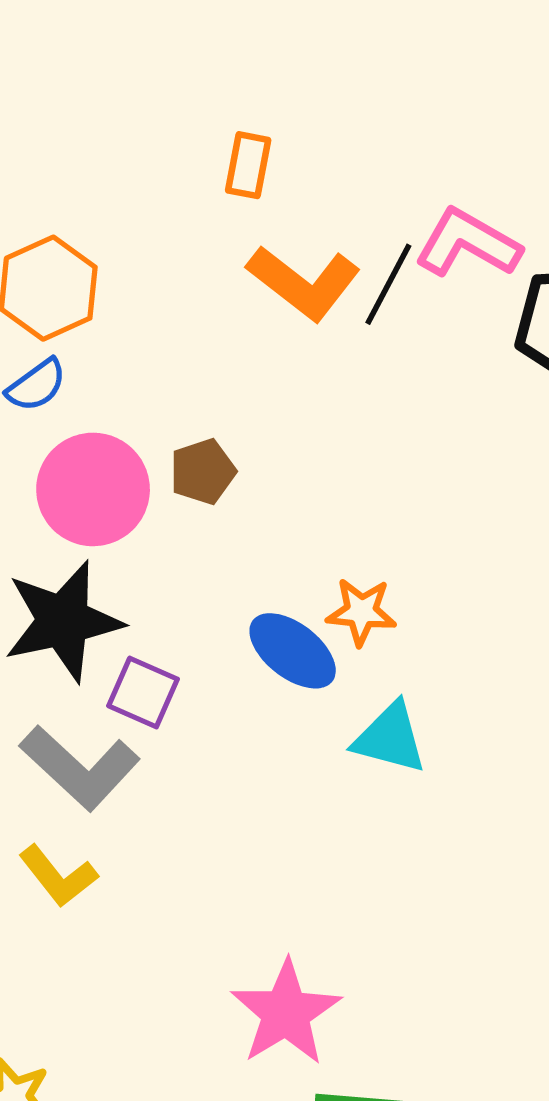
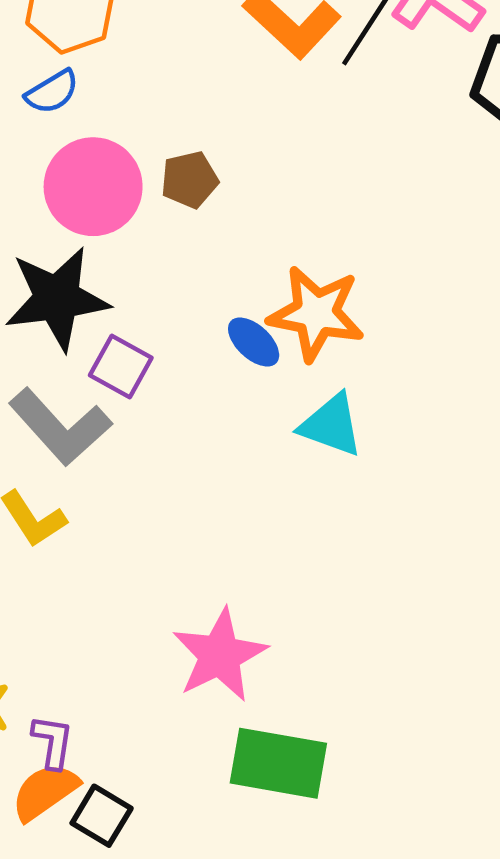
orange star: (361, 612) -> (316, 313), size x1.6
blue ellipse: (293, 651) -> (254, 342), size x0.7

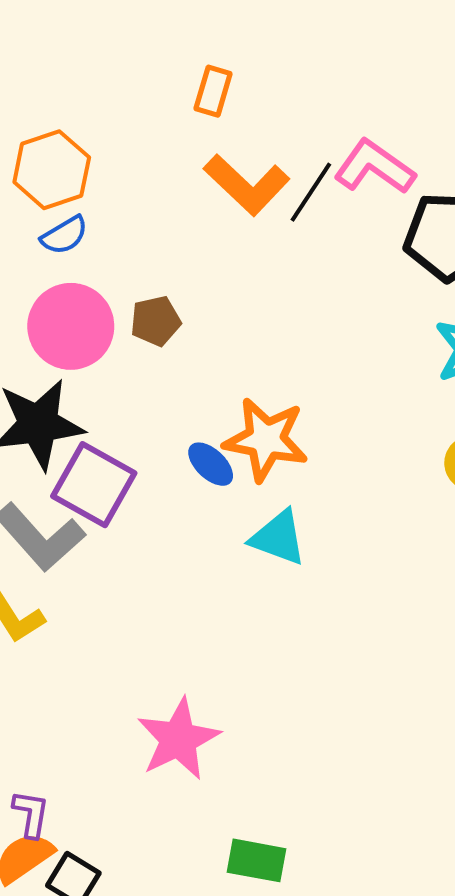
blue semicircle: (52, 92) -> (64, 235), moved
purple square: (121, 367) -> (94, 485), size x1.5
green rectangle: (278, 763) -> (257, 860), moved, size x0.7

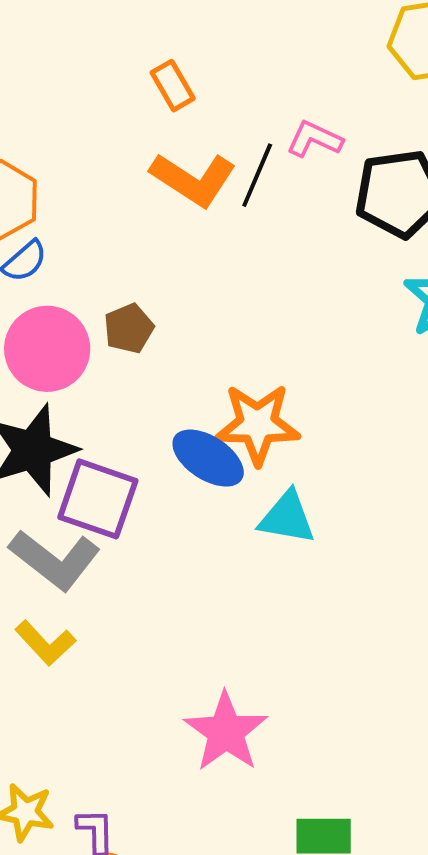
orange rectangle: (213, 91) -> (173, 86), moved, turned -36
pink L-shape: (374, 167) -> (315, 139), size x0.7
blue ellipse: (211, 464) -> (208, 458), size x1.5

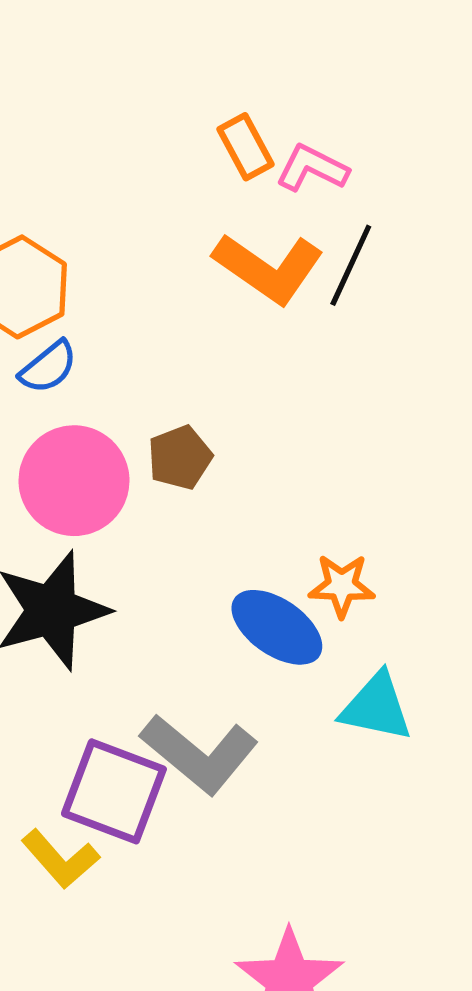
pink L-shape: (315, 139) -> (312, 168), moved
orange star: (257, 424) -> (342, 586), size x0.6
purple square: (98, 499) -> (114, 791), moved
gray L-shape: (55, 560) -> (199, 754), moved

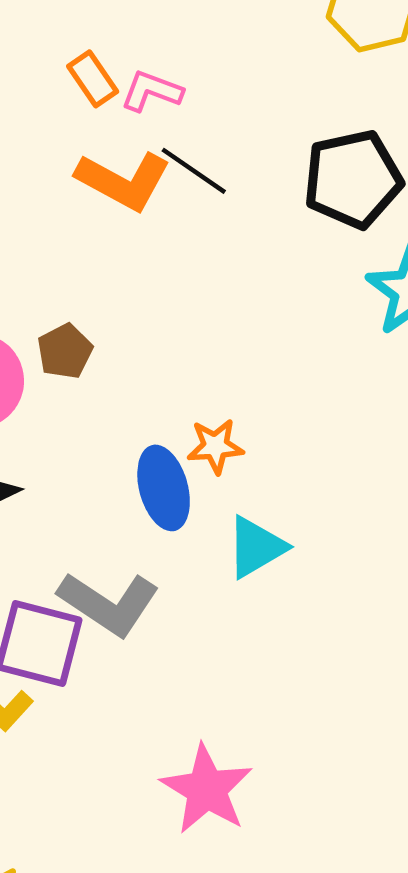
black line: (351, 265) -> (194, 171), turned -74
blue ellipse: (277, 627) -> (164, 488), turned 46
cyan triangle: (376, 707) -> (256, 547), turned -36

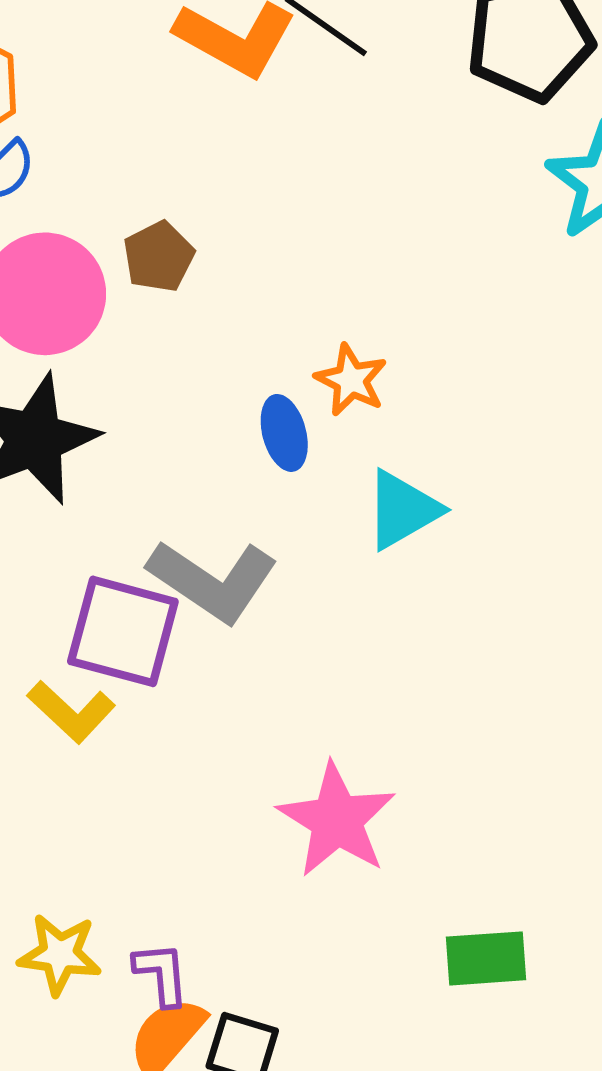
orange star: (215, 446) -> (351, 380), turned 30
blue ellipse: (164, 488) -> (284, 433), size x0.7

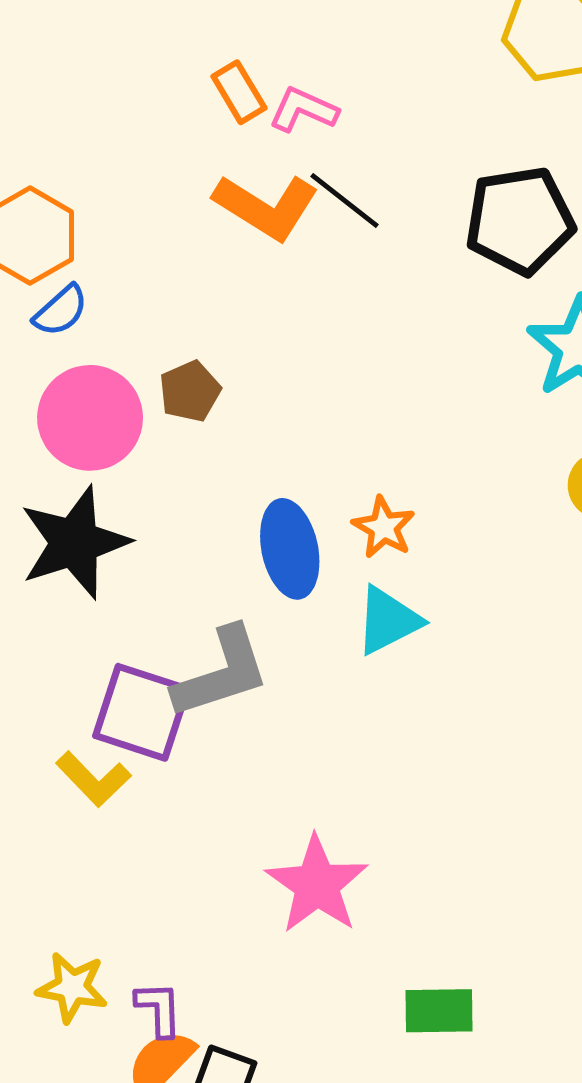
orange star: (351, 380) -> (384, 527), moved
blue ellipse: (284, 433) -> (290, 549), size x1.5
gray L-shape: (213, 581) -> (221, 673), turned -55

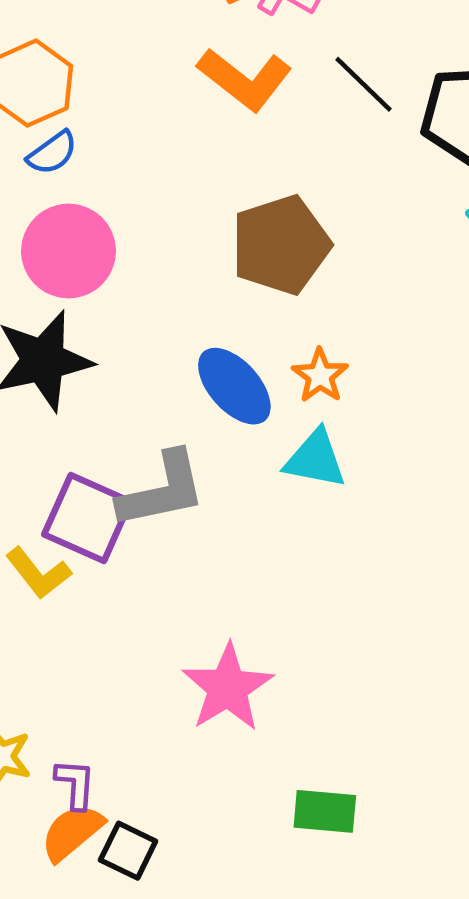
black line: (345, 201) -> (364, 84), moved
brown pentagon: (190, 391) -> (281, 245), moved, size x1.8
blue ellipse: (290, 549) -> (234, 386), turned -36
cyan triangle: (388, 621) -> (315, 459), turned 32

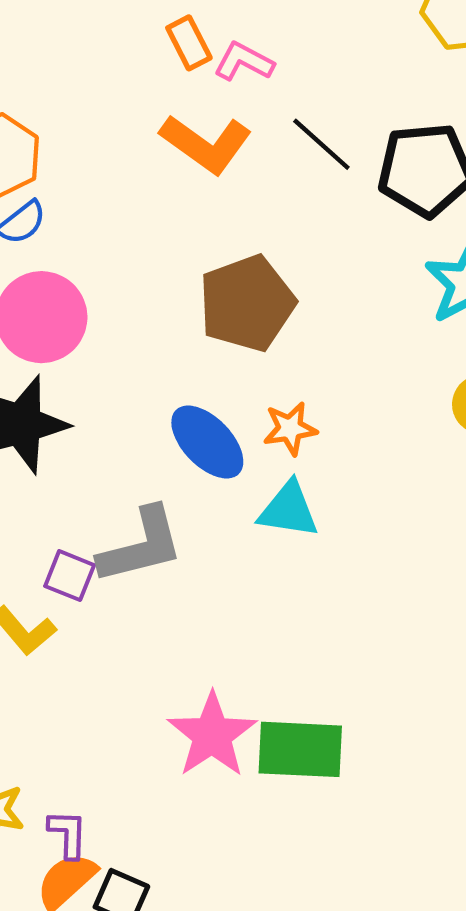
orange star: (320, 376) -> (290, 429), turned 30
purple square: (87, 518) -> (70, 576), size x0.6
green rectangle: (325, 811) -> (300, 749), moved, size x1.4

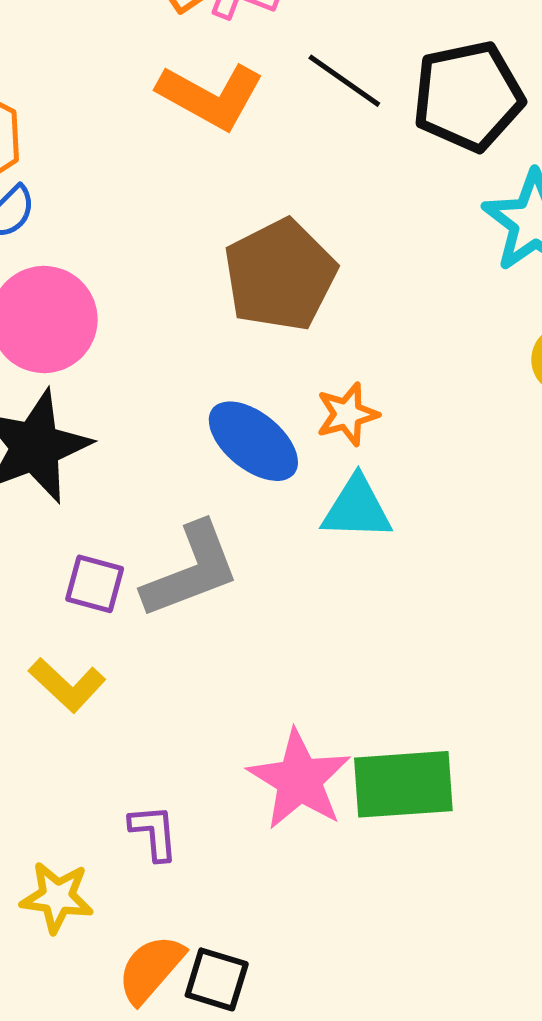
purple square: (70, 576) -> (95, 584), moved
purple L-shape: (68, 834) -> (154, 832), moved

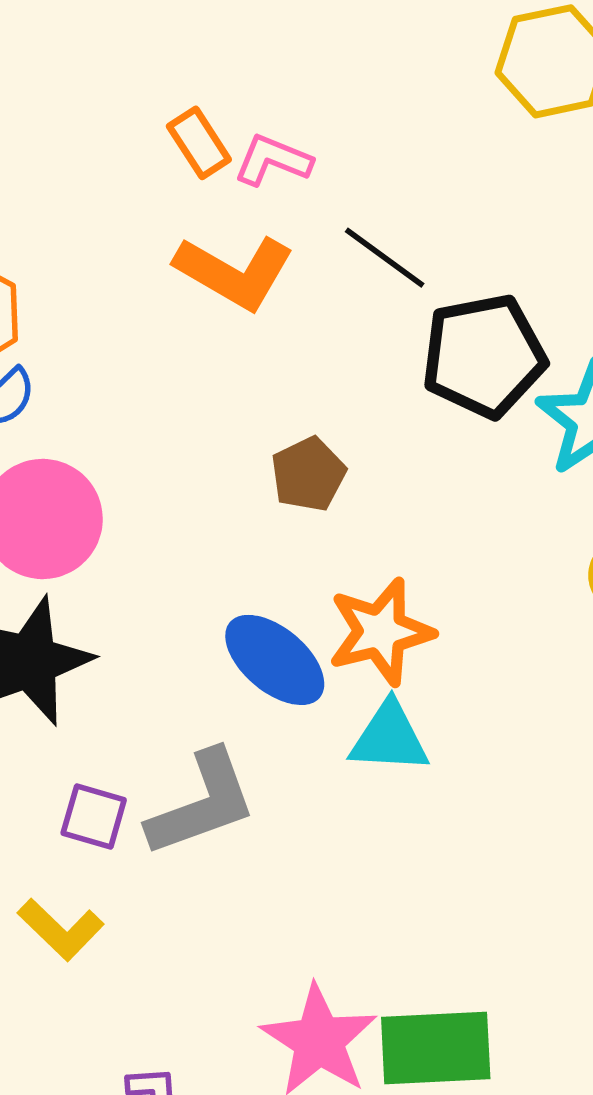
black pentagon: (468, 96) -> (484, 356), moved
brown pentagon: (280, 275) -> (308, 474), size x0.6
orange star: (347, 414) -> (381, 632), size x1.5

